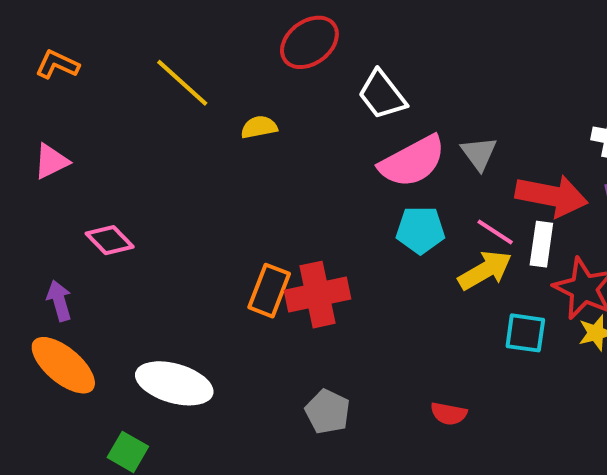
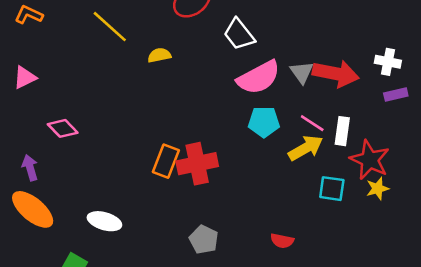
red arrow: (552, 196) -> (336, 74), moved
white ellipse: (174, 383) -> (104, 221), size x0.7

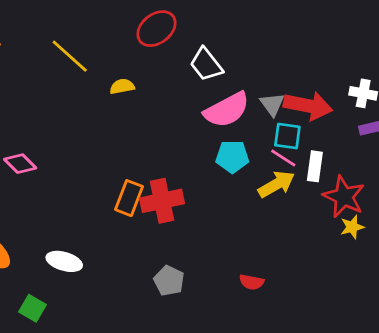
cyan square: (332, 189) -> (287, 136), moved

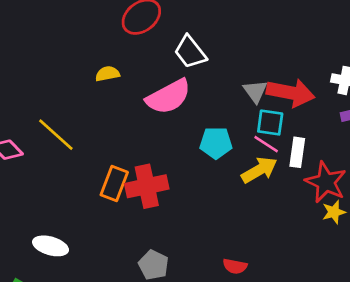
yellow line: (70, 56) -> (56, 135), moved
pink semicircle: (227, 110) -> (168, 97), moved

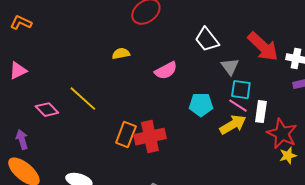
white trapezoid: (190, 52) -> (207, 40), moved
red arrow: (291, 93) -> (263, 47), moved, turned 32
pink semicircle: (168, 97) -> (166, 71), size x0.7

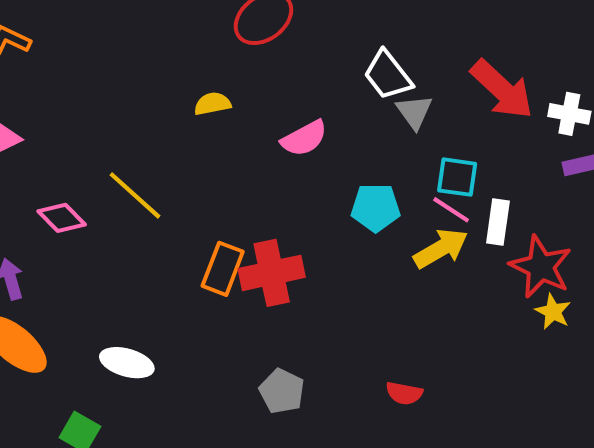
gray triangle: (230, 67) -> (414, 112), moved
yellow star: (288, 156) -> (553, 312), turned -30

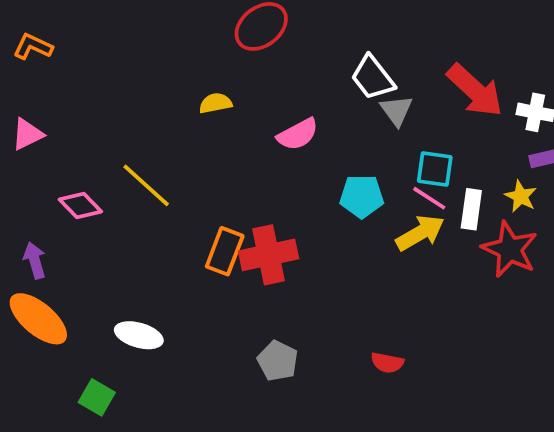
yellow star: (553, 312) -> (521, 196), moved

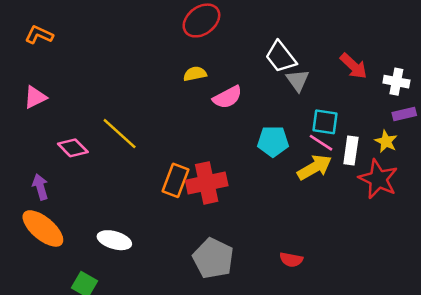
red arrow: (475, 90) -> (354, 66), size x0.7
yellow semicircle: (216, 103) -> (195, 74), moved
gray pentagon: (278, 361) -> (213, 258), size x1.4

